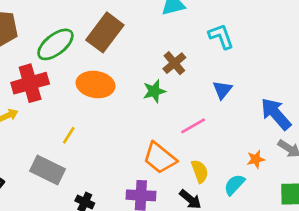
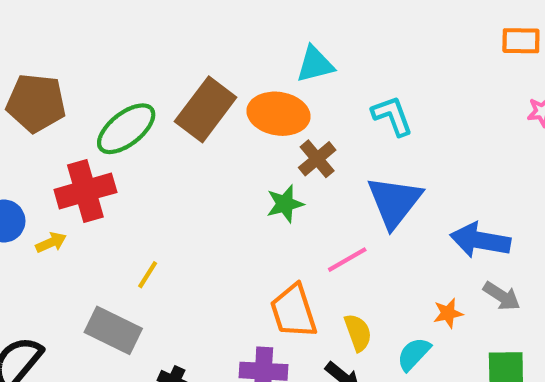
orange ellipse: (96, 84) -> (279, 114), moved
blue triangle: (222, 90) -> (394, 202), size x1.8
blue arrow: (276, 114) -> (480, 240), turned -39
orange trapezoid: (160, 158) -> (294, 311), turned 33

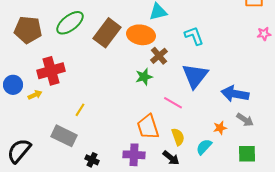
green ellipse: (126, 129) -> (70, 23), moved
pink line: (347, 260) -> (173, 103), turned 60

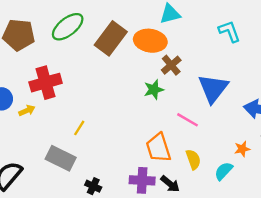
cyan L-shape: (194, 36) -> (229, 31), moved
black arrow: (171, 158) -> (170, 184), moved

